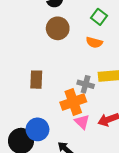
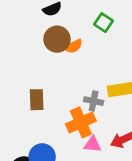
orange semicircle: (94, 42) -> (73, 46), moved, turned -35
pink triangle: (82, 122) -> (93, 144), turned -35

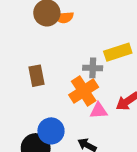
orange semicircle: (73, 46) -> (64, 17), turned 30

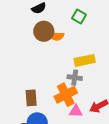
yellow rectangle: (118, 52) -> (85, 60), moved
brown rectangle: (37, 76) -> (31, 98), moved

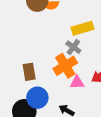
gray cross: (75, 78) -> (73, 47), turned 32

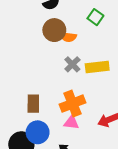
gray cross: (73, 47) -> (72, 64), moved
pink triangle: (77, 82) -> (71, 122), moved

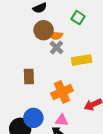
gray cross: (72, 64) -> (56, 48), moved
brown rectangle: (33, 104) -> (29, 76), moved
pink triangle: (71, 122) -> (62, 120), moved

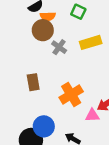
orange semicircle: (56, 35) -> (48, 16), moved
yellow rectangle: (82, 60) -> (91, 42), moved
pink triangle: (62, 120) -> (92, 115), moved

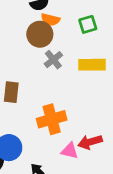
green square: (78, 12) -> (88, 24), turned 32

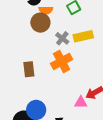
gray cross: (53, 60) -> (62, 38), moved
orange cross: (52, 119) -> (62, 61), moved

